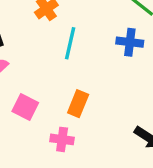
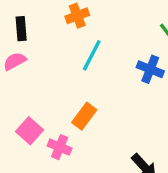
pink square: (25, 107) -> (30, 131), moved

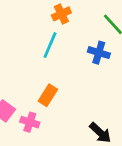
orange cross: (77, 16) -> (61, 14), moved

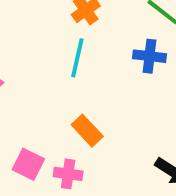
orange rectangle: (48, 95) -> (87, 131), turned -65

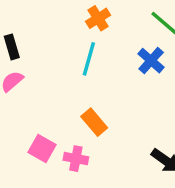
blue cross: (149, 56) -> (151, 61), turned 32

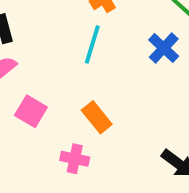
pink square: (42, 149) -> (31, 111), moved

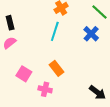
pink square: (31, 111) -> (24, 74), moved

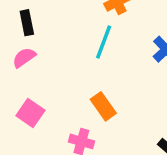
pink square: (24, 74) -> (30, 113), moved

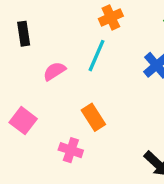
pink semicircle: (24, 58) -> (54, 71), moved

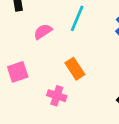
pink square: (23, 121) -> (18, 72), turned 35

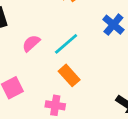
cyan line: (77, 18) -> (66, 44), moved, turned 35

